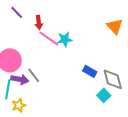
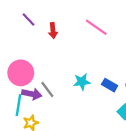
pink line: (49, 38) -> (96, 27), moved
cyan star: (65, 39) -> (82, 82), moved

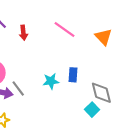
blue rectangle: (110, 85) -> (73, 75), moved, turned 64

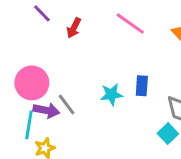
red arrow: (23, 33) -> (74, 28), turned 32

